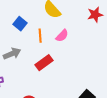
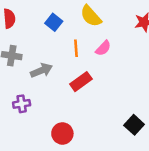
blue square: (20, 24) -> (54, 22), moved

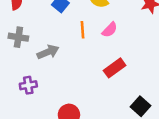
red rectangle: (81, 82) -> (115, 68), moved

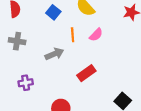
gray arrow: (48, 52) -> (54, 54), moved
red rectangle: (115, 68) -> (86, 73), moved

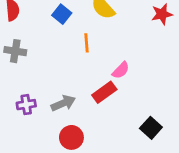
pink semicircle: (96, 35) -> (121, 70), moved
gray arrow: (54, 54) -> (63, 103), moved

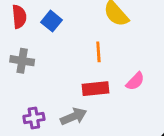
blue square: (62, 14) -> (52, 21), moved
red rectangle: (104, 92) -> (96, 89), moved, turned 30

